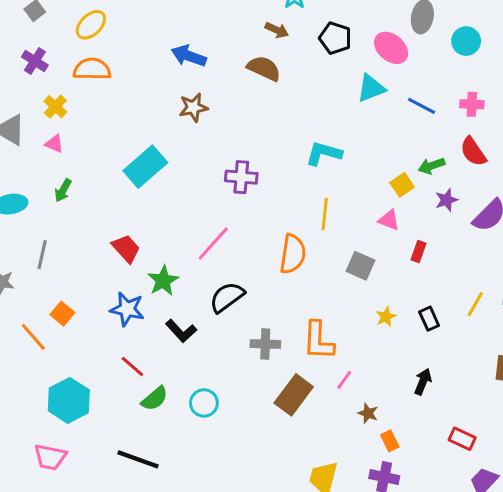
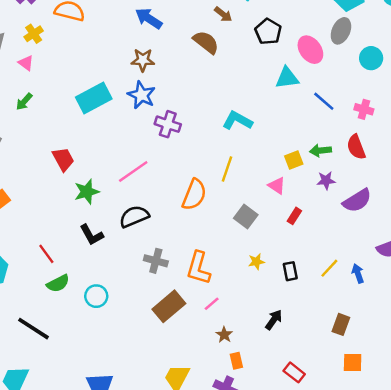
blue star: (127, 309) -> (141, 95), moved

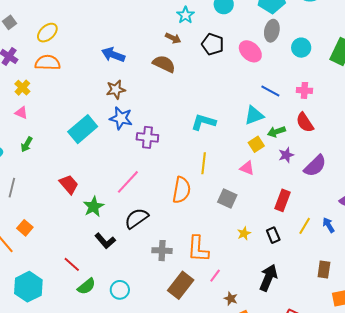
cyan triangle: (287, 78) -> (254, 115), moved
red rectangle: (294, 216) -> (283, 200), moved, size x1.5
black arrow: (274, 320) -> (268, 278), size x1.5

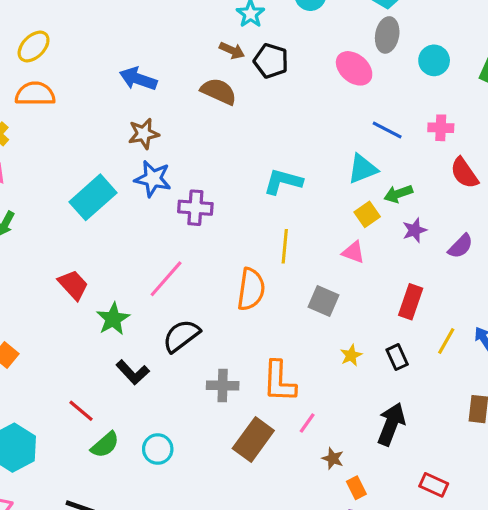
black pentagon: (213, 44) -> (271, 61), moved
red semicircle: (305, 122) -> (464, 173), moved
purple semicircle: (315, 166) -> (461, 246), size x0.7

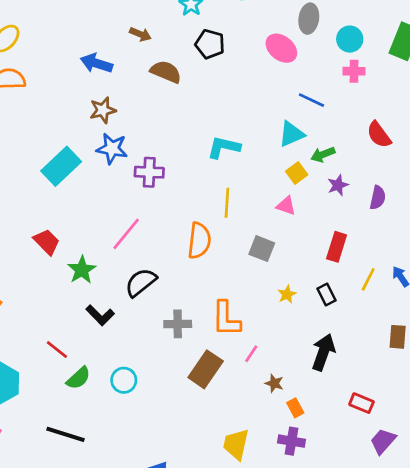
brown arrow: (232, 50) -> (140, 34), moved
pink cross: (441, 128) -> (354, 71), moved
purple semicircle: (461, 246) -> (378, 198), turned -30

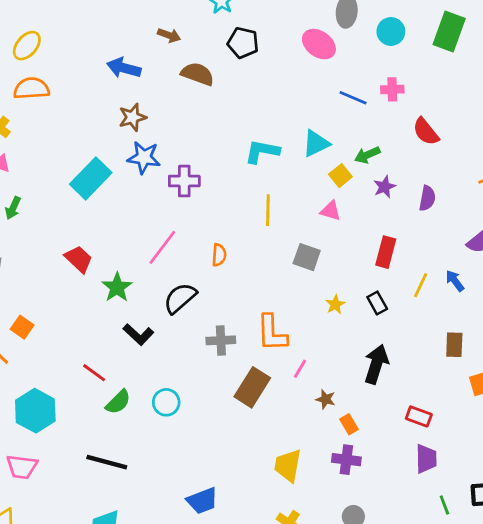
pink cross: (354, 71) -> (392, 89), moved
cyan triangle: (291, 134) -> (316, 143), moved
orange semicircle: (199, 241) -> (219, 255), moved, size x0.6
purple trapezoid: (383, 441) -> (426, 459), moved, turned 140

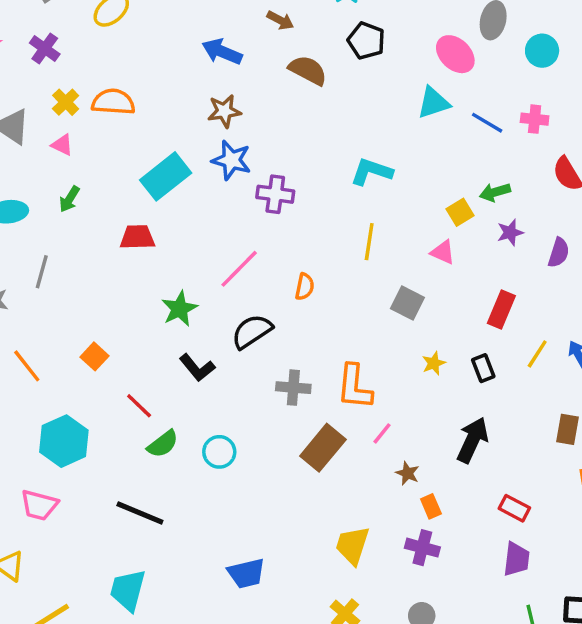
orange semicircle: (31, 88) -> (113, 102), moved
cyan triangle: (316, 143) -> (433, 103), moved
red trapezoid: (79, 259) -> (137, 237), moved, turned -52
orange square: (22, 327) -> (95, 356), moved

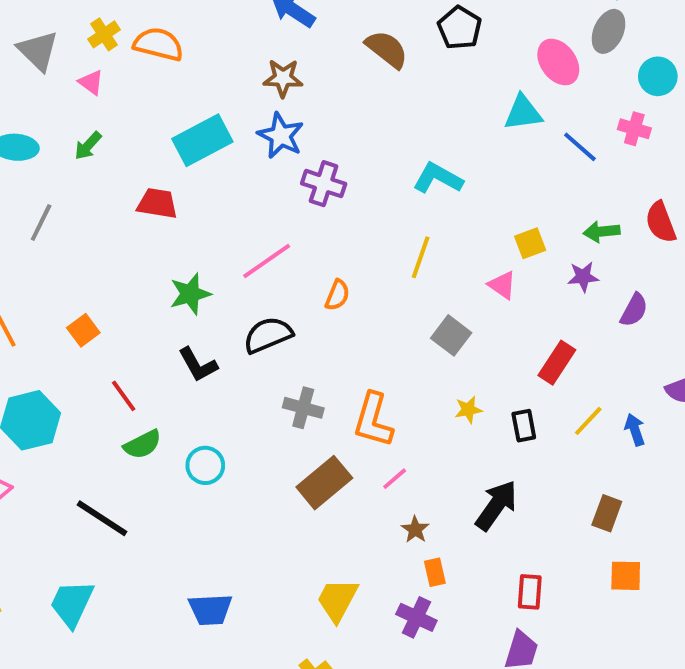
pink cross: (535, 119) -> (634, 129), moved
green arrow: (495, 192) -> (602, 232), moved
red rectangle: (514, 508) -> (530, 592), turned 56

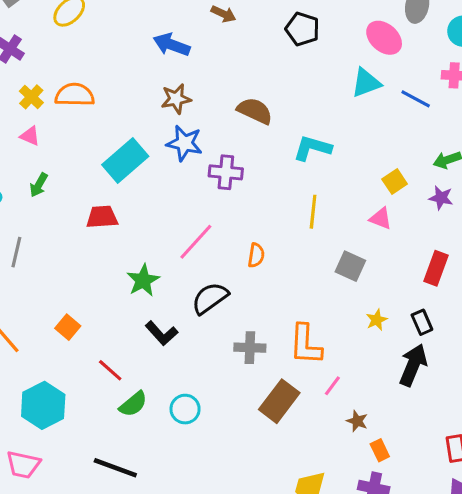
brown semicircle: (387, 49) -> (255, 111), moved
purple star: (583, 277) -> (441, 198), turned 30
black arrow: (496, 505) -> (413, 365), moved

